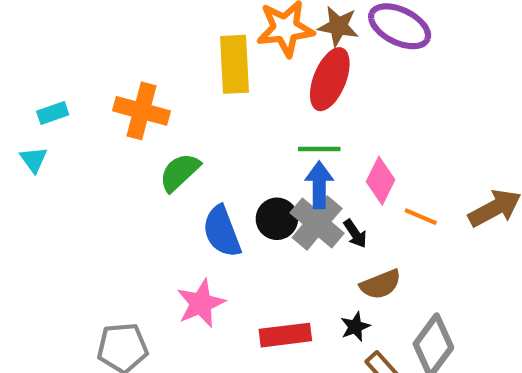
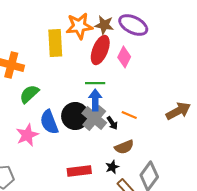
pink diamond: (381, 181) -> (124, 57), moved
orange line: (421, 217) -> (129, 115), moved
black circle: (277, 219) -> (75, 116), size x1.4
pink star: (201, 303) -> (27, 135), moved

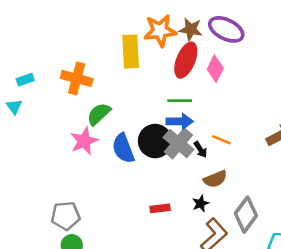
blue arrow: (95, 100) -> (180, 121), turned 90
pink star: (27, 135) -> (84, 141), moved
red rectangle: (79, 171) -> (160, 208), size x0.7

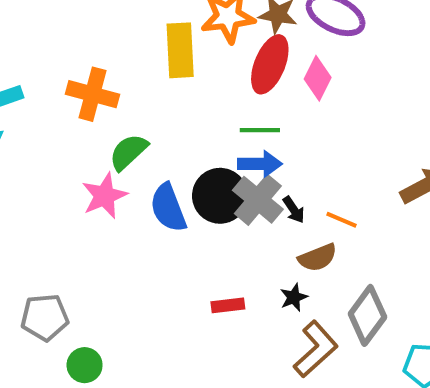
orange line: (221, 140) -> (342, 220), moved
gray pentagon: (66, 216) -> (45, 317), moved

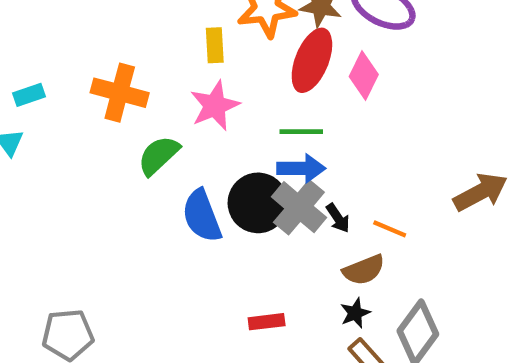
yellow rectangle: (180, 50) -> (215, 45), size x0.6
pink star: (104, 196) -> (215, 106), moved
black star: (294, 297) -> (355, 313), moved

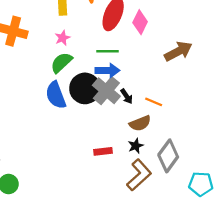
pink star: (215, 106) -> (63, 38), size x0.6
green semicircle: (159, 155) -> (61, 63), moved
brown arrow: (480, 192) -> (178, 51), moved
red rectangle: (267, 322) -> (103, 151), moved

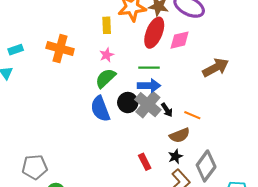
pink diamond: (140, 22) -> (180, 40), turned 50
black circle: (85, 88) -> (128, 103), size x0.7
red rectangle: (103, 151) -> (145, 162), turned 70

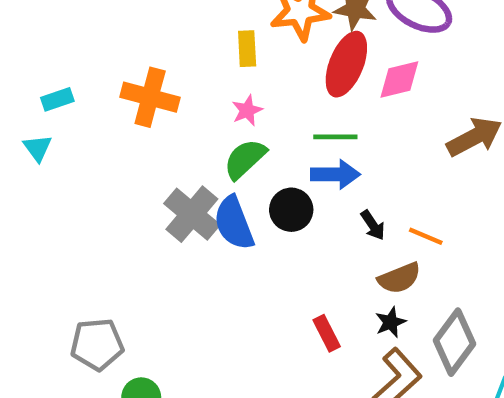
gray cross: (148, 105) -> (192, 214), moved

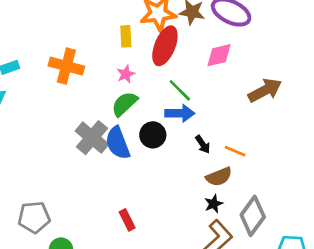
red ellipse: (346, 64) -> (165, 46), moved
green line: (335, 137) -> (180, 90), turned 45
red rectangle: (327, 333) -> (127, 220), moved

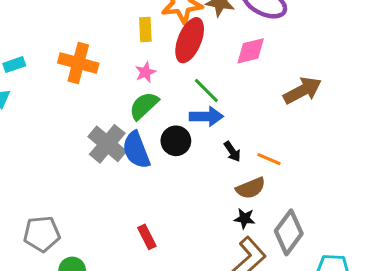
black star: (214, 204) -> (244, 219), turned 30

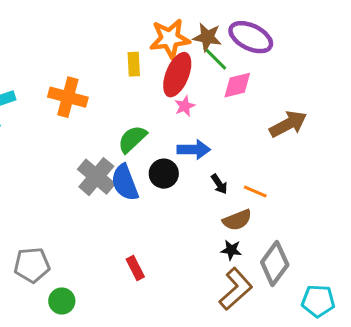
pink star: (145, 72) -> (185, 106), moved
green line: (206, 90) -> (215, 58), moved

